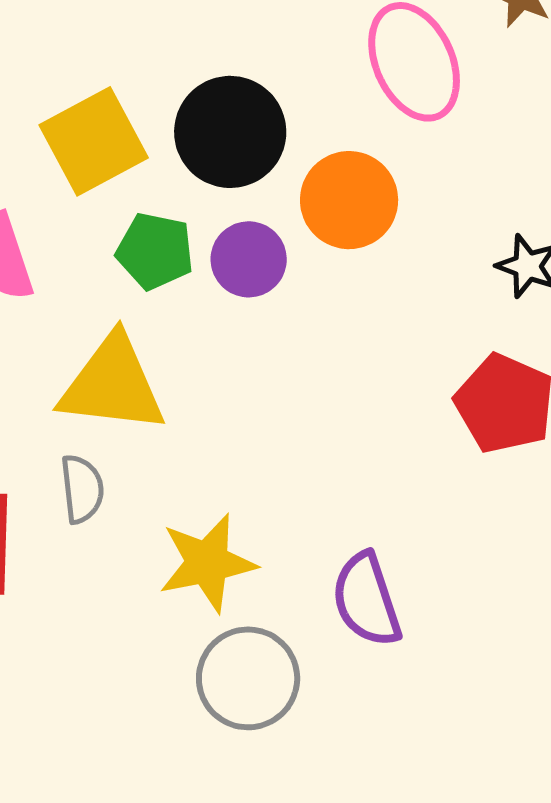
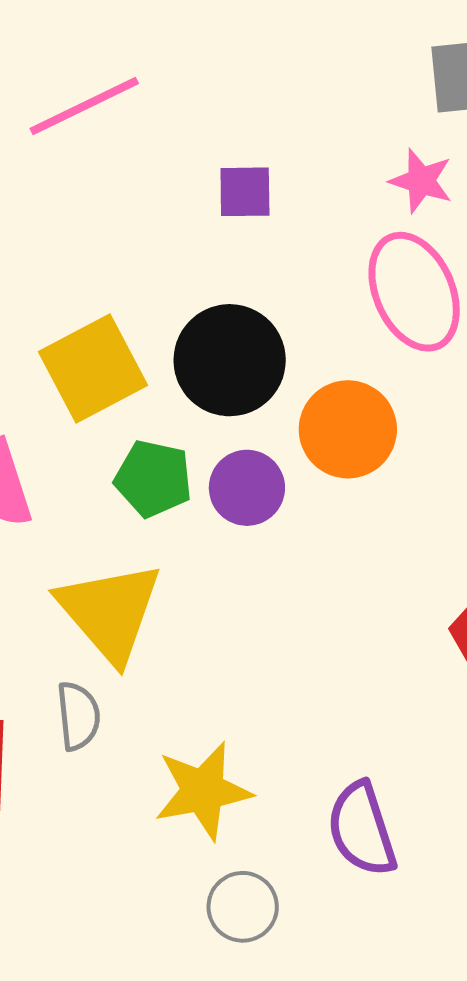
yellow triangle: (113, 384) -> (110, 612), turned 42
gray circle: (248, 678) -> (243, 907), size x0.7

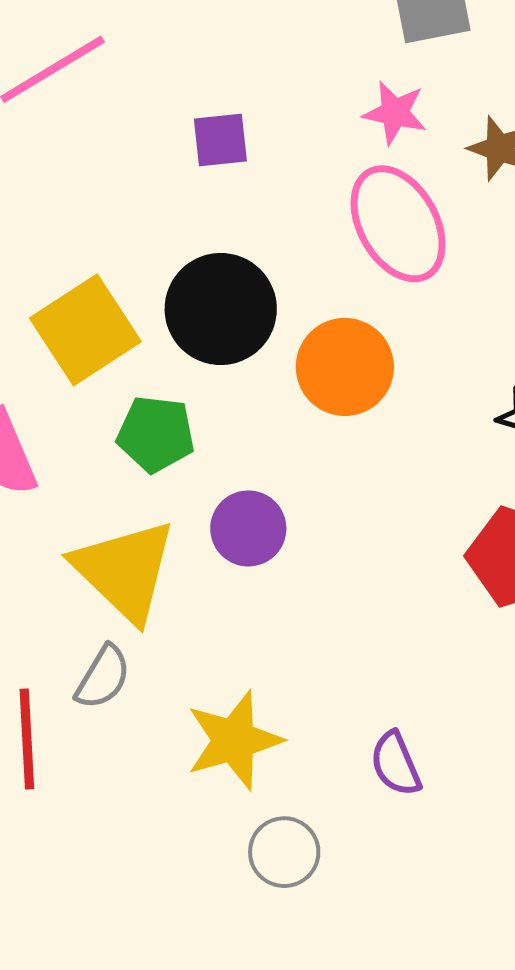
purple circle: (247, 488) -> (248, 528), moved
gray semicircle: (78, 716) -> (103, 677), turned 42
purple semicircle: (362, 829) -> (396, 764), size x0.7

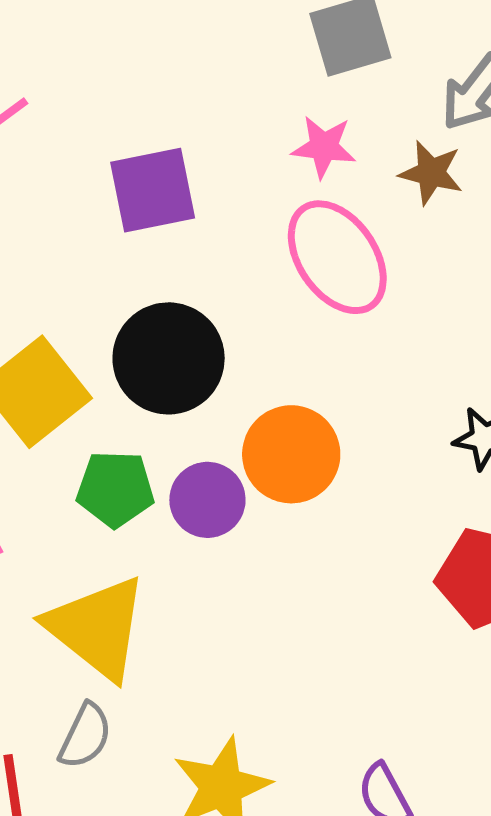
purple square: (220, 140) -> (153, 190), size x1.5
orange circle: (345, 367) -> (291, 454), moved
purple circle: (248, 528) -> (207, 500), moved

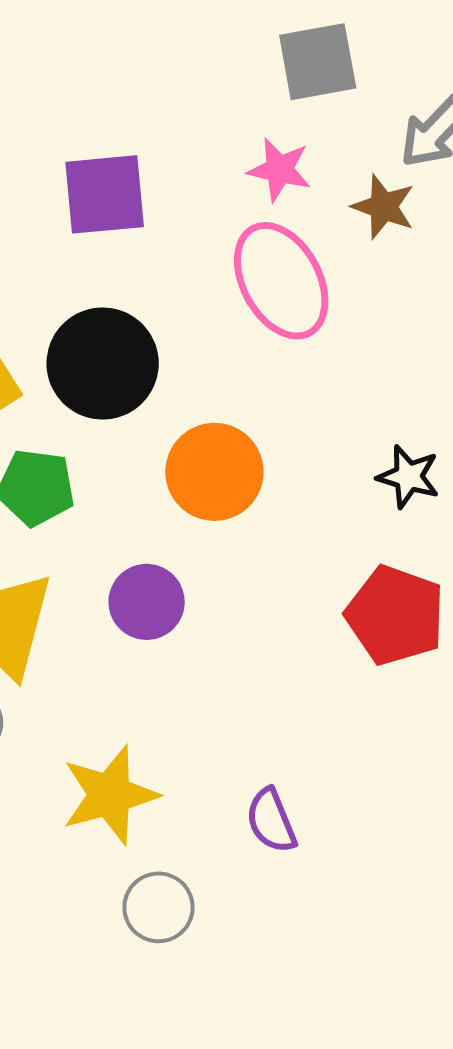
purple circle: (207, 500) -> (147, 602), moved

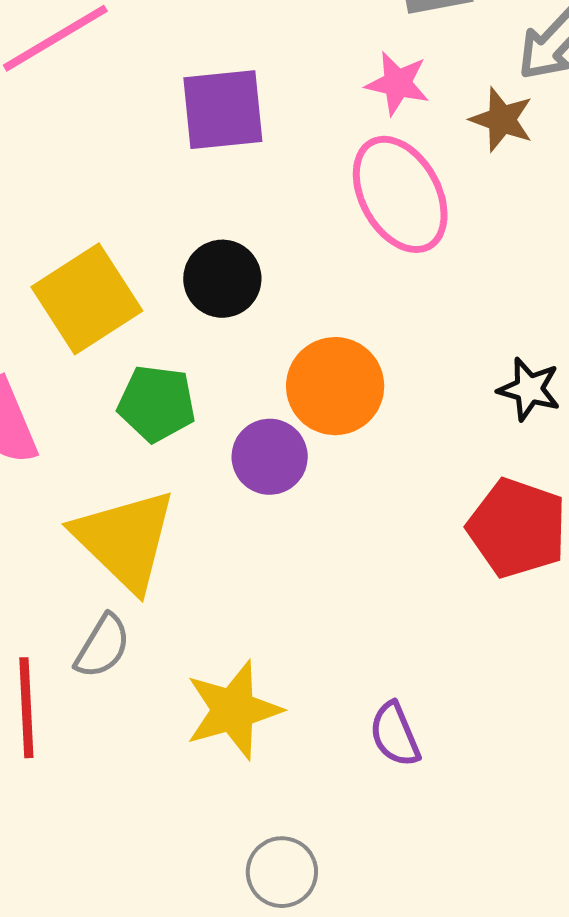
black circle: (103, 363) -> (222, 279), size x0.7
purple circle: (147, 602) -> (270, 457), moved
gray circle: (159, 907) -> (282, 872), moved

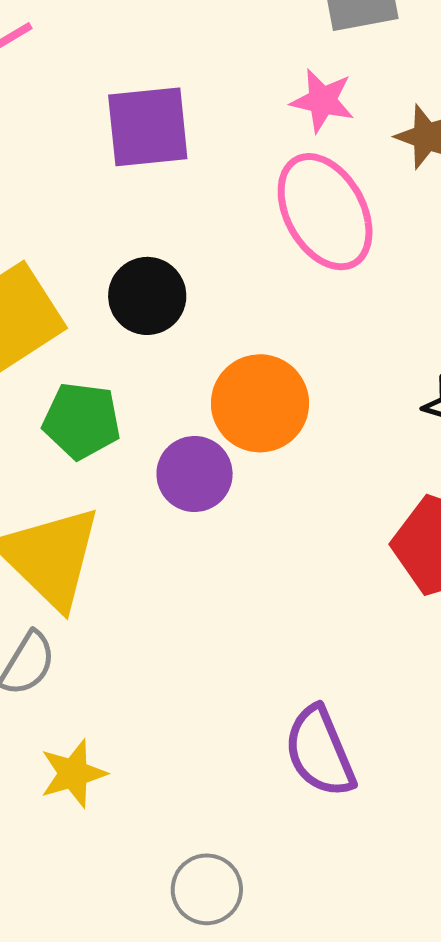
yellow star: (233, 710) -> (73, 774), moved, size x0.7
purple semicircle: (395, 734) -> (320, 752), size x1.4

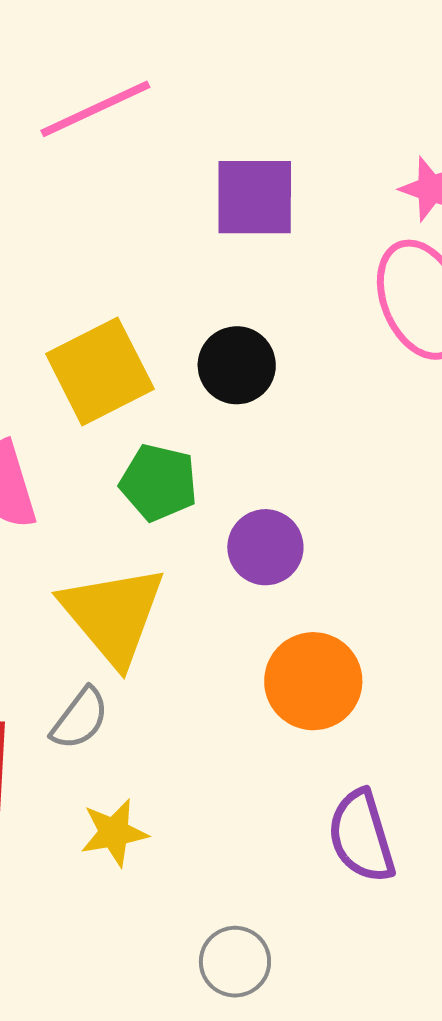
orange circle: (260, 403) -> (313, 681), moved

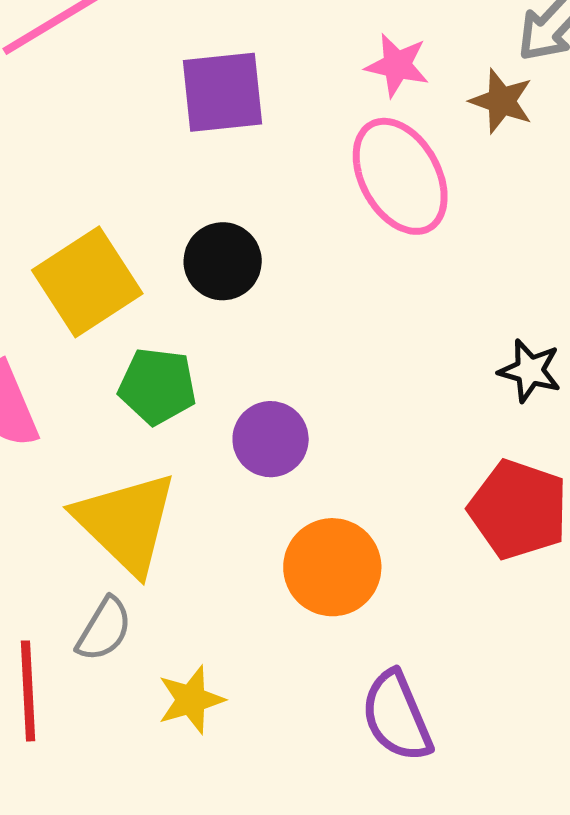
yellow star: (114, 833) -> (191, 700), moved

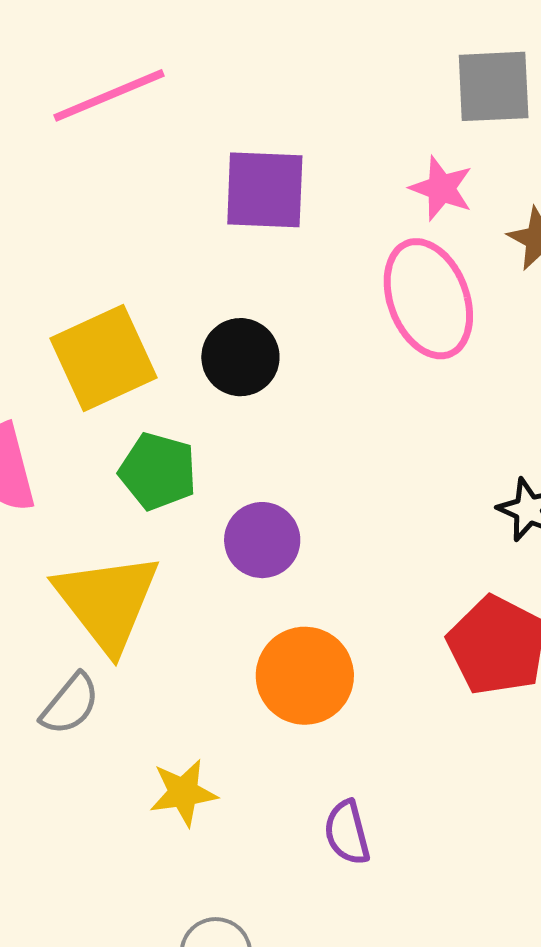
yellow star: (191, 700) -> (183, 793), moved
purple semicircle: (397, 716) -> (347, 833), size x0.7

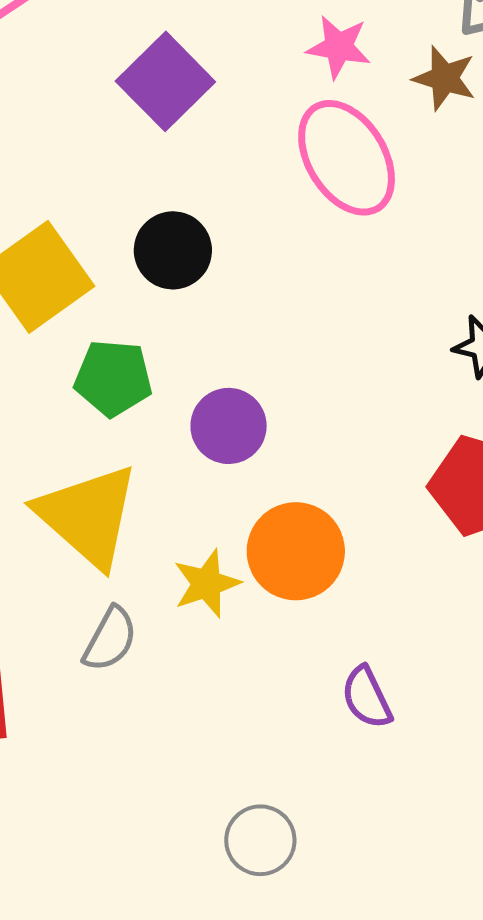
purple square: (265, 190) -> (165, 81), turned -36
gray semicircle: (70, 704) -> (110, 639), moved
yellow star: (183, 793) -> (207, 584), moved

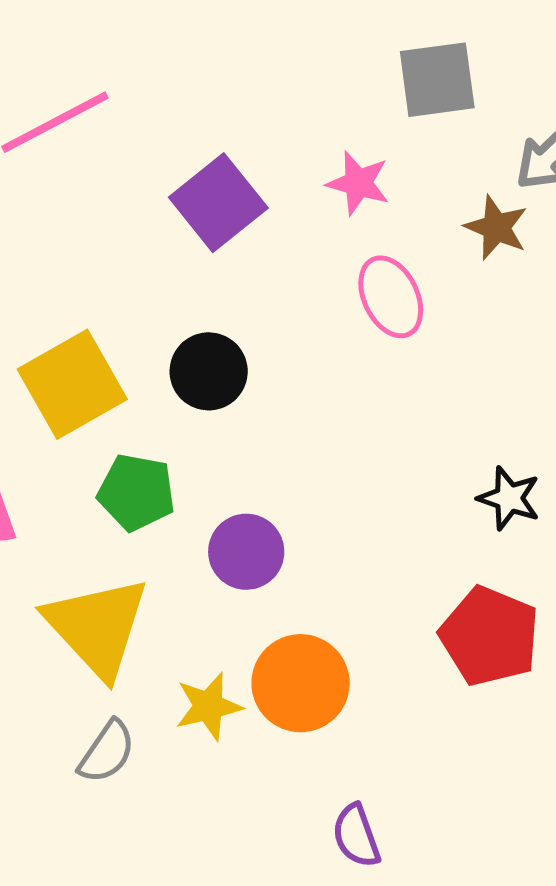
pink star: (339, 47) -> (358, 183), moved
pink ellipse: (347, 158) -> (391, 297), size x0.7

